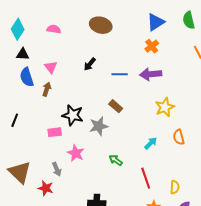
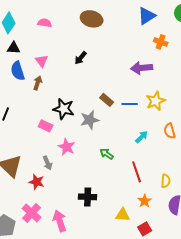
orange cross: (152, 46) -> (161, 42), moved, turned -32
blue line: (120, 74) -> (130, 104), moved
pink rectangle: (55, 132) -> (46, 126), turned 32

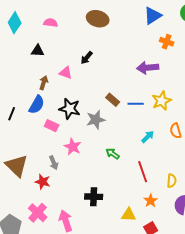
black triangle: (14, 48) -> (38, 51), moved
pink triangle: (42, 61) -> (66, 73), moved, turned -32
blue semicircle: (18, 71) -> (37, 105), moved, turned -132

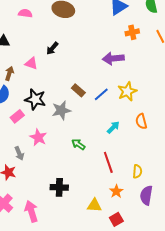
pink semicircle: (51, 23) -> (25, 13), moved
orange cross: (167, 42) -> (132, 32), turned -32
blue line: (136, 104) -> (101, 94), turned -42
pink rectangle: (52, 126) -> (17, 116), turned -64

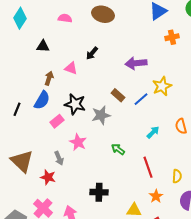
purple arrow: (113, 58) -> (136, 63), moved
yellow star: (127, 91) -> (162, 86), moved

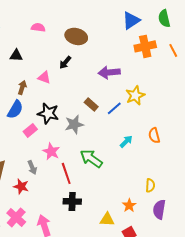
brown ellipse: (103, 14) -> (76, 36), moved
orange cross: (172, 37) -> (145, 46), size x1.5
green arrow: (118, 149) -> (91, 158), size x1.6
red line: (148, 167) -> (66, 173), moved

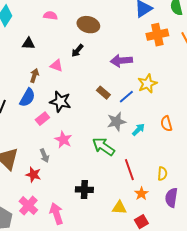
gray star: (74, 124) -> (116, 122), moved
red line: (66, 173) -> (129, 170), moved

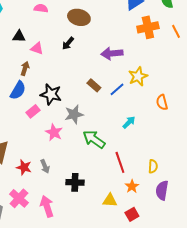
pink triangle: (56, 66) -> (37, 48), moved
gray star: (116, 122) -> (74, 114), moved
orange semicircle: (166, 124) -> (162, 102), moved
gray arrow: (44, 156) -> (45, 166), moved

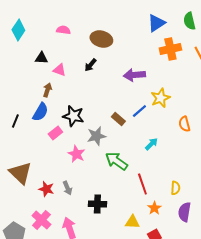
brown rectangle: (94, 85) -> (118, 119), moved

